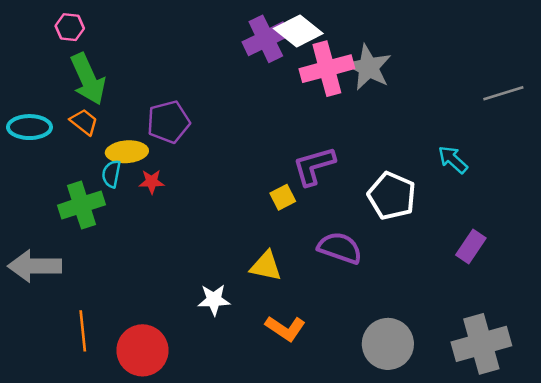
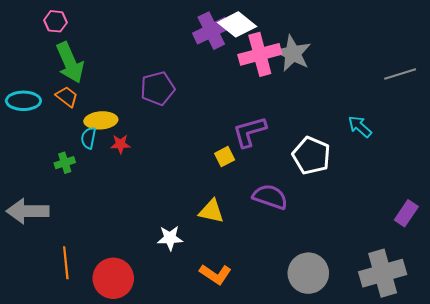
purple pentagon: (168, 122) -> (158, 88), moved
green cross: (81, 205) -> (65, 163), size x0.6
purple rectangle: (471, 247) -> (406, 213), moved
orange L-shape: (285, 328) -> (215, 274), moved

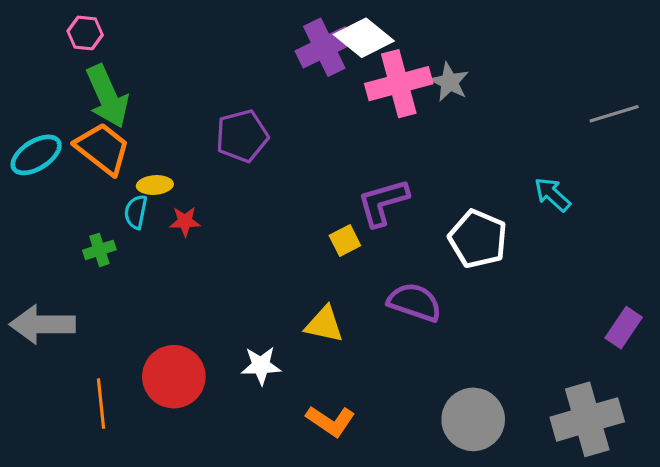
gray star: (293, 53) -> (449, 82), size x0.7
orange trapezoid: (67, 97) -> (103, 149), size x1.6
cyan ellipse: (23, 101) -> (36, 155), turned -32
yellow ellipse: (101, 120) -> (155, 185), size x0.7
red circle: (113, 278) -> (174, 377), moved

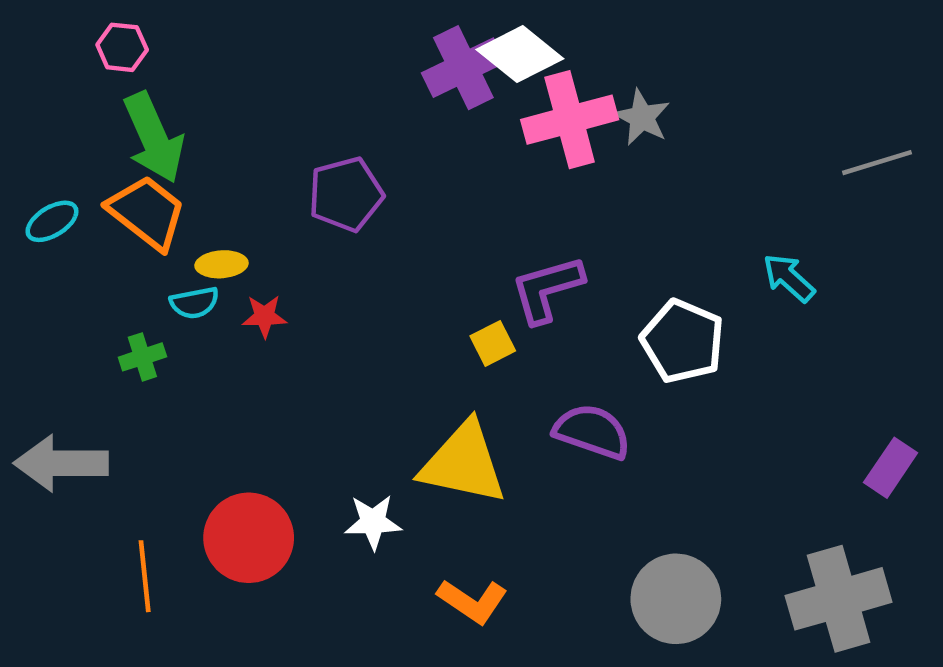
cyan ellipse: (36, 155) -> (52, 221), size x0.7
cyan semicircle: (136, 212) -> (194, 303), turned -112
yellow triangle: (324, 324) -> (463, 463), size x1.6

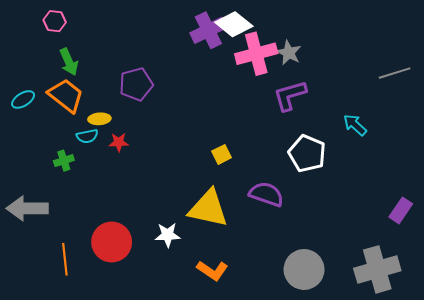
green arrow: (154, 138) -> (69, 62), size x0.7
purple pentagon: (346, 194) -> (136, 84), moved
purple L-shape: (547, 289) -> (290, 95), moved

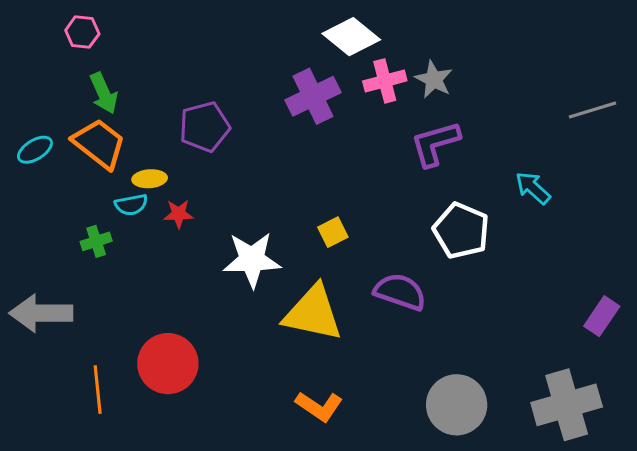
purple cross: (208, 30) -> (313, 96), moved
pink cross: (256, 54) -> (385, 81), size x0.7
white star: (168, 235) -> (252, 260), moved, size x1.5

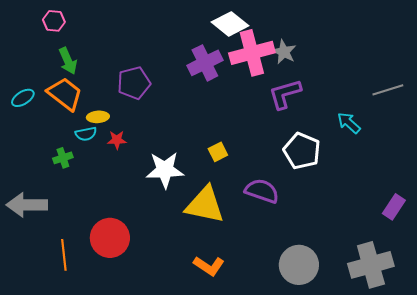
pink cross: (385, 81) -> (252, 53), size x1.6
gray line: (593, 110) -> (388, 90), moved

